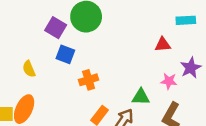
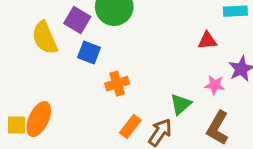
yellow semicircle: (29, 69) -> (45, 38), moved, size x1.6
green triangle: (141, 97) -> (181, 104), turned -42

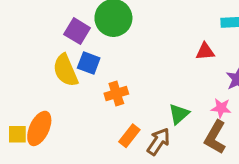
yellow semicircle: (45, 38) -> (65, 70), moved
pink star: (215, 85) -> (221, 108), moved

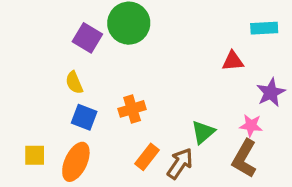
blue square: (89, 63) -> (84, 117), moved
yellow semicircle: (65, 70) -> (74, 83), size x0.6
orange ellipse: (39, 128) -> (76, 162), moved
yellow square: (17, 134) -> (35, 155), moved

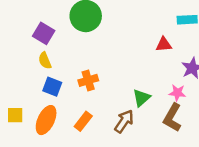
purple square: (87, 38) -> (44, 33), moved
orange rectangle: (147, 157) -> (83, 121), moved

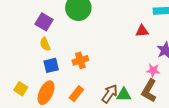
blue square: (52, 87) -> (51, 65), turned -35
green triangle: (141, 98) -> (124, 95), moved, turned 42
yellow square: (15, 115) -> (21, 89), turned 32

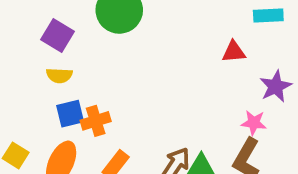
yellow semicircle: (45, 44) -> (59, 75), turned -64
orange cross: (80, 60) -> (96, 121), moved

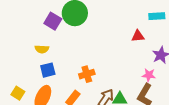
purple square: (57, 35) -> (53, 21), moved
orange cross: (96, 121) -> (87, 74), moved

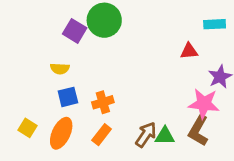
orange cross: (87, 74) -> (103, 102), moved
pink star: (149, 75) -> (204, 104), size x1.6

